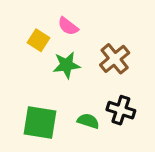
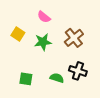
yellow square: (38, 40) -> (18, 34), moved
green square: (40, 123) -> (26, 79), size x0.6

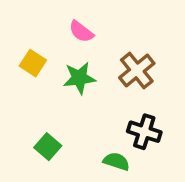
green semicircle: (57, 78) -> (116, 161), moved
green square: (26, 79) -> (48, 147), turned 32

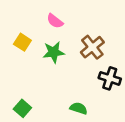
black cross: (144, 132) -> (110, 78), moved
green square: (48, 147) -> (22, 108), moved

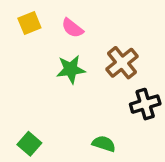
yellow square: (22, 42) -> (29, 23), moved, turned 35
black cross: (110, 78) -> (145, 104), turned -35

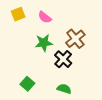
black cross: (145, 104) -> (63, 59), moved, turned -30
green square: (29, 144) -> (27, 84), moved

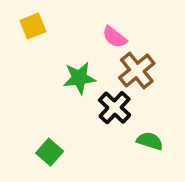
pink semicircle: (45, 17) -> (115, 37), moved
green semicircle: (64, 89) -> (150, 141), moved

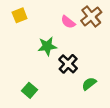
brown cross: (137, 71) -> (91, 16), moved
green semicircle: (150, 141) -> (89, 84), turned -56

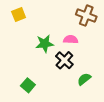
brown cross: (91, 16) -> (86, 16), turned -30
pink semicircle: (68, 22) -> (71, 39), moved, turned 144

